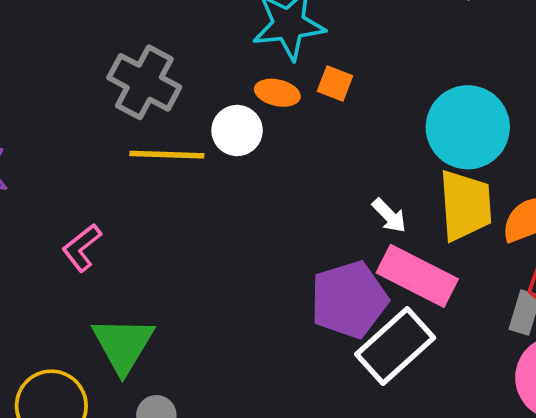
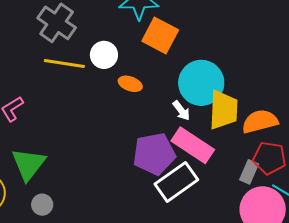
orange square: (335, 84) -> (160, 36), size x1.8
orange ellipse: (277, 93) -> (130, 84), moved
cyan circle: (468, 127) -> (201, 83), moved

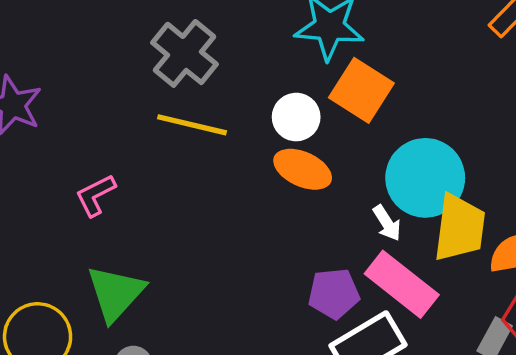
white circle: (104, 55) -> (296, 117), moved
orange ellipse: (130, 84) -> (303, 169), size x1.4
purple pentagon: (154, 154) -> (334, 294), size x0.7

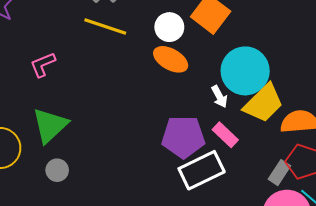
yellow trapezoid: (459, 228) -> (263, 103), turned 33
pink rectangle: (402, 284) -> (225, 135), size x0.6
purple pentagon: (334, 294) -> (183, 137), size x1.4

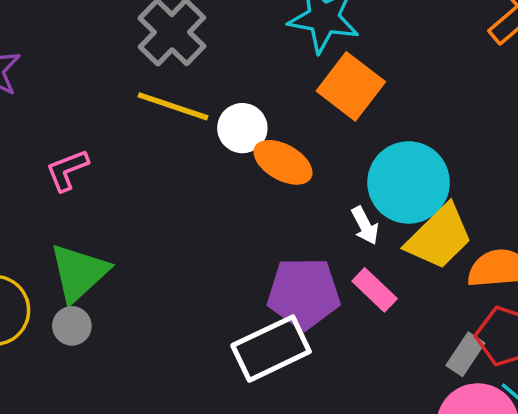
white circle: (169, 27) -> (242, 128), moved
gray circle: (57, 170) -> (72, 326), moved
white rectangle: (202, 170) -> (271, 349), moved

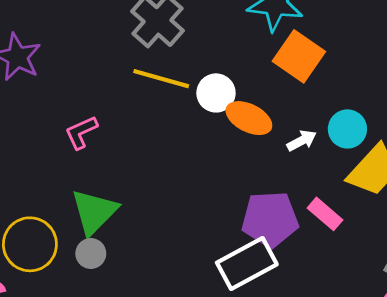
cyan circle: (409, 182) -> (347, 129), size x0.6
white arrow: (365, 225) -> (302, 141), moved, turned -88

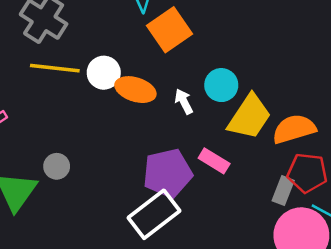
orange square: (299, 56) -> (169, 30), turned 30
white arrow: (302, 141) -> (184, 101), turned -80
gray circle: (91, 253) -> (57, 166), moved

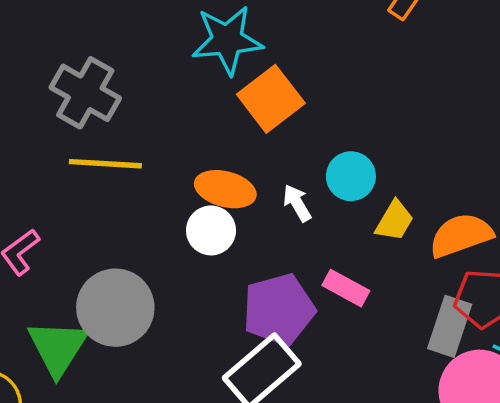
white circle: (104, 73) -> (211, 230), moved
yellow trapezoid: (249, 117) -> (394, 221), size x0.6
gray circle: (57, 166) -> (115, 308), size x2.0
gray rectangle: (283, 191) -> (450, 326), size x1.4

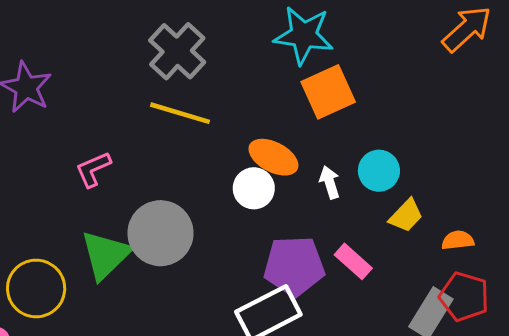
orange semicircle: (461, 235) -> (458, 240), size x0.6

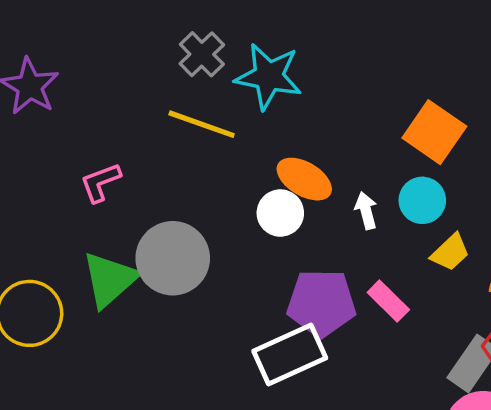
cyan star: (304, 35) -> (269, 76), moved
gray cross: (177, 51) -> (202, 54), size x0.7
orange square: (328, 92) -> (434, 132), moved, turned -34

